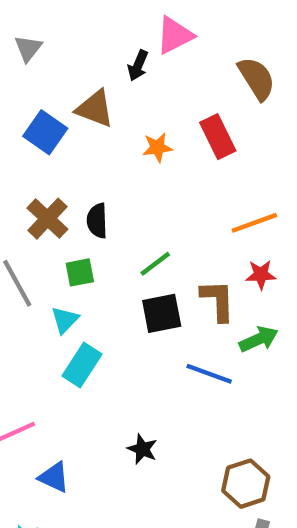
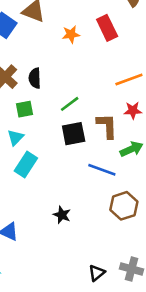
brown hexagon: (246, 484) -> (124, 206), moved

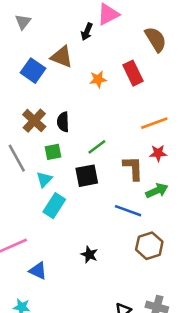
black square: (74, 134) -> (87, 176), moved

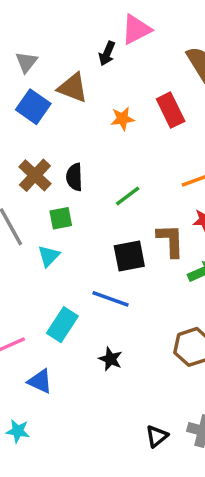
gray triangle: (23, 22) -> (26, 62), moved
green line: (97, 147) -> (128, 196), moved
black square: (87, 176) -> (129, 256), moved
cyan rectangle: (54, 206) -> (62, 325), moved
blue line: (128, 211) -> (110, 299), moved

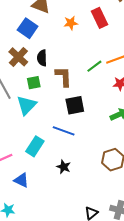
blue square: (33, 107) -> (28, 28), moved
green line: (128, 196) -> (94, 66), moved
brown L-shape: (171, 241) -> (64, 76), moved
cyan triangle: (49, 256) -> (27, 105), size x1.5

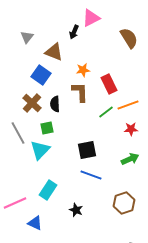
red rectangle: (100, 18) -> (109, 84), moved
brown L-shape: (64, 76) -> (80, 92), moved
blue line: (64, 131) -> (91, 175), moved

